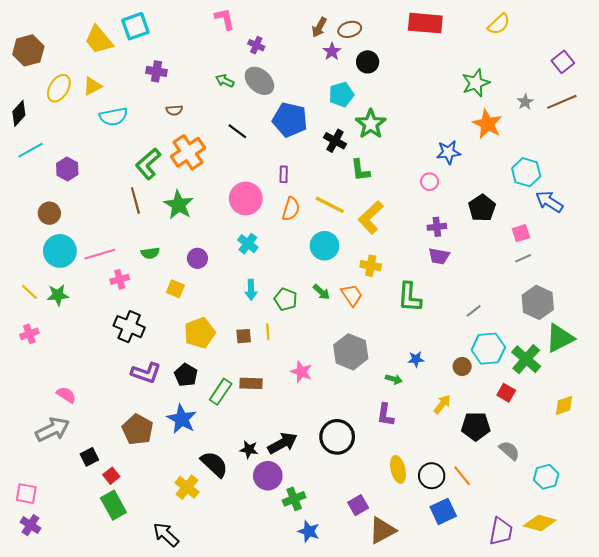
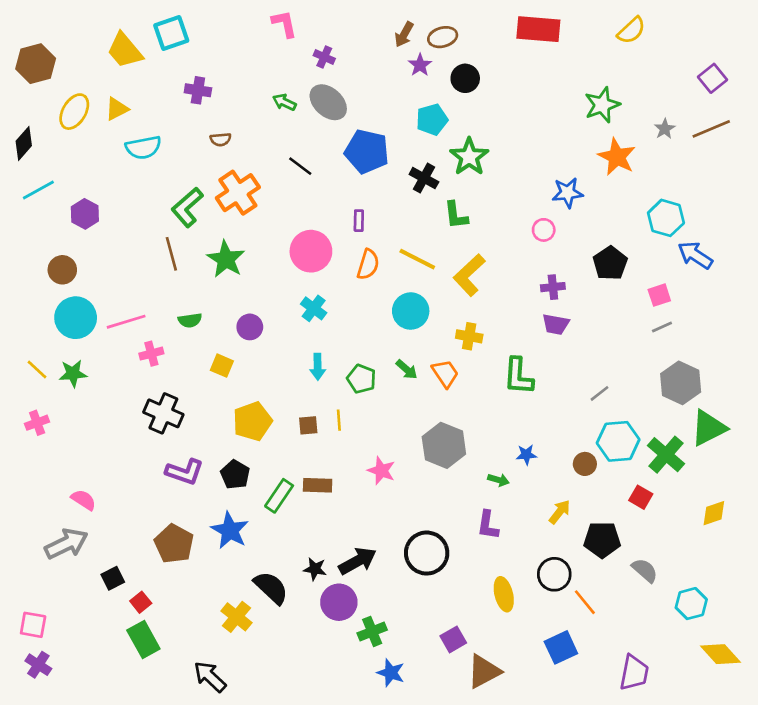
black circle: (432, 476) -> (554, 574), moved
yellow diamond: (540, 523) -> (720, 654), moved, turned 32

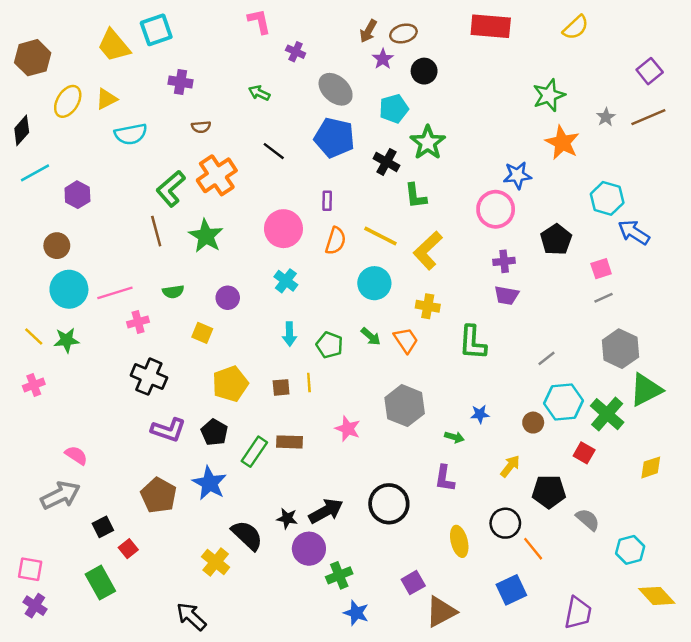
gray ellipse: (328, 102) -> (336, 89), moved
pink circle: (544, 230) -> (496, 209), size x1.8
green rectangle: (143, 639) -> (100, 583), moved

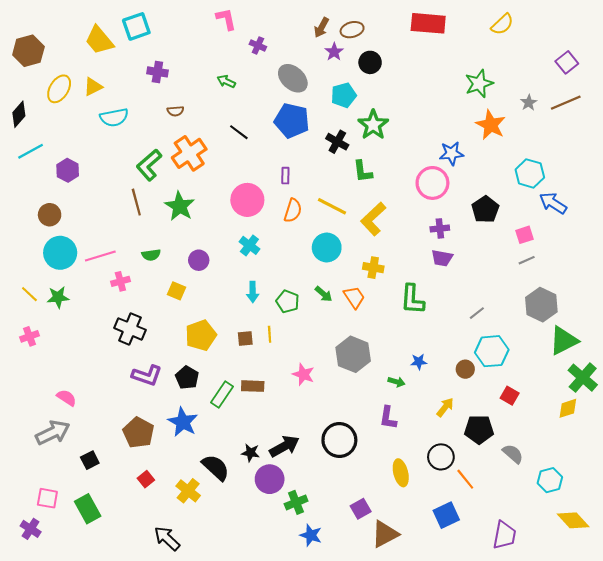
green cross: (607, 414) -> (583, 378), moved
red square: (128, 549) -> (146, 479), moved
pink square: (30, 569) -> (47, 498), moved

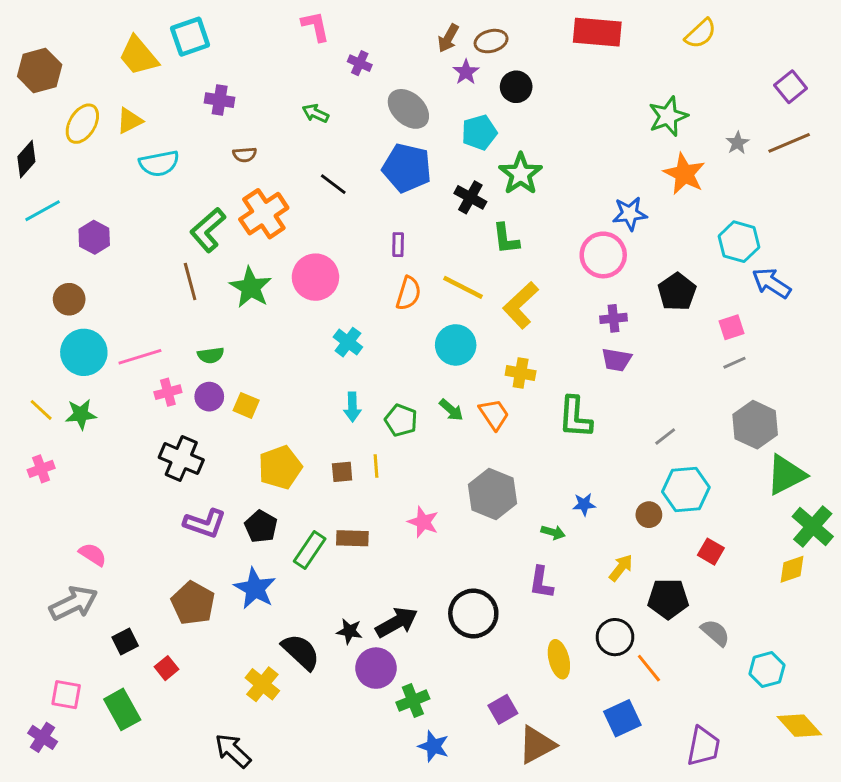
pink circle: (247, 200) -> (315, 277), moved
purple circle: (199, 260) -> (209, 397), moved
red square: (146, 479) -> (166, 668), moved

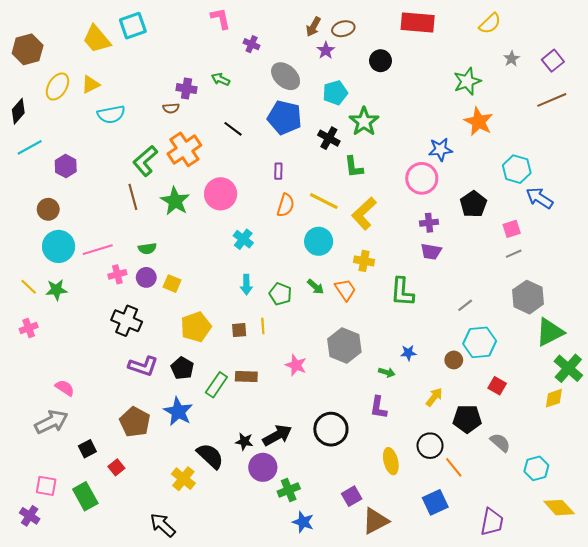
black circle: (516, 87) -> (381, 61), moved
purple cross: (220, 100) -> (186, 89), moved
gray star: (737, 143) -> (512, 59), moved

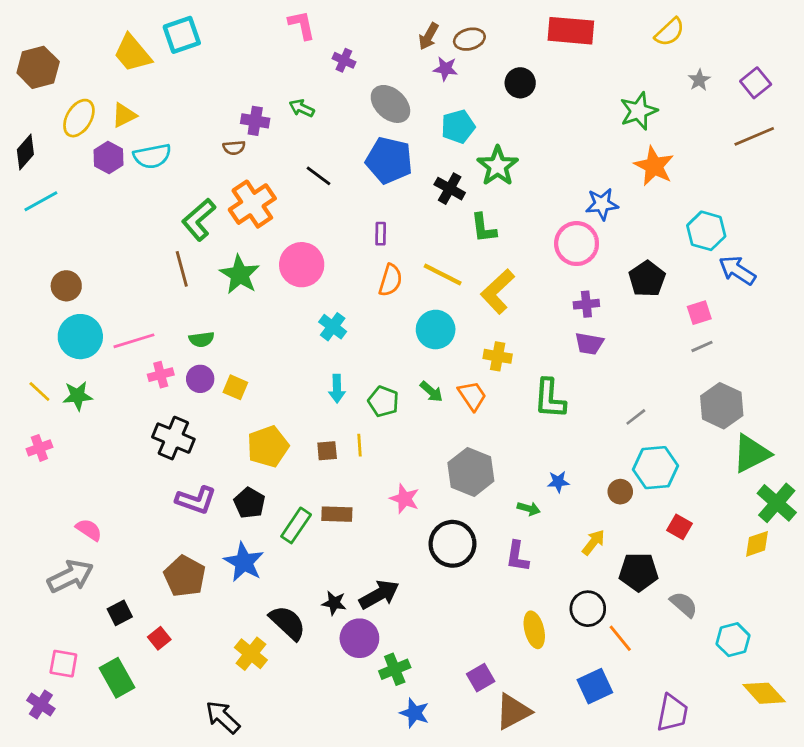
purple star: (326, 50) -> (445, 69), turned -30
purple hexagon: (66, 166) -> (109, 158), moved
black circle: (331, 429) -> (452, 544), moved

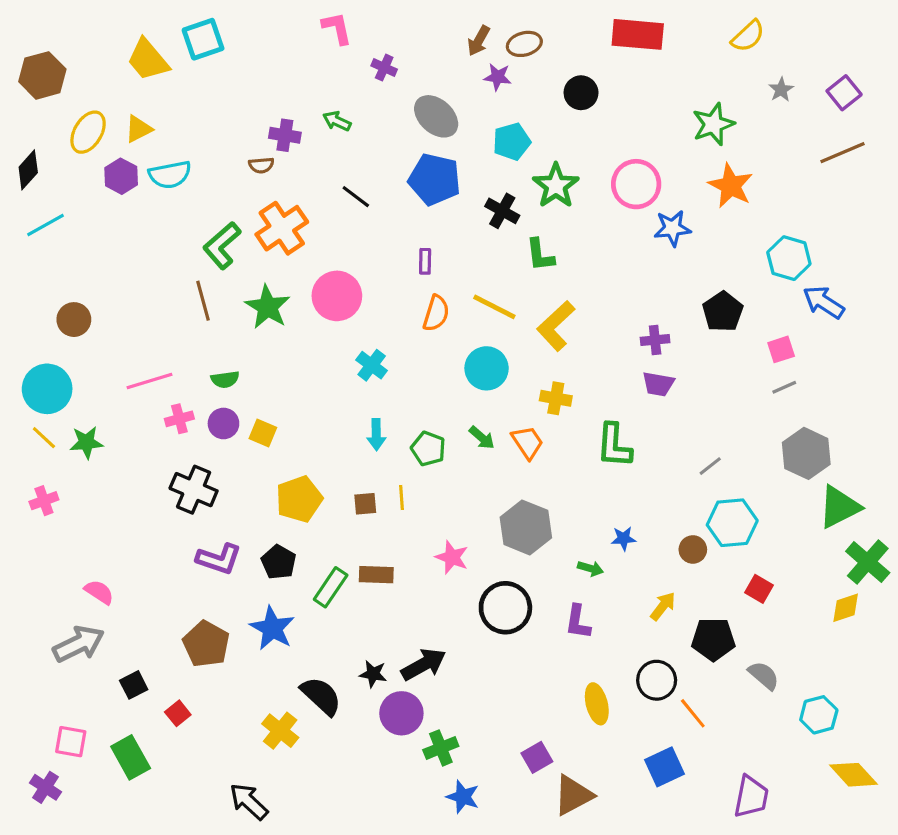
pink circle: (577, 244) -> (636, 184), moved
cyan circle: (80, 337) -> (47, 389), moved

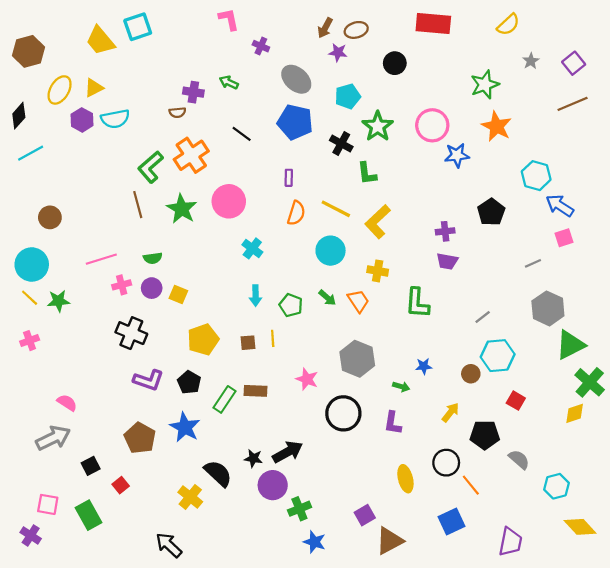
pink square: (781, 349) -> (564, 238), moved

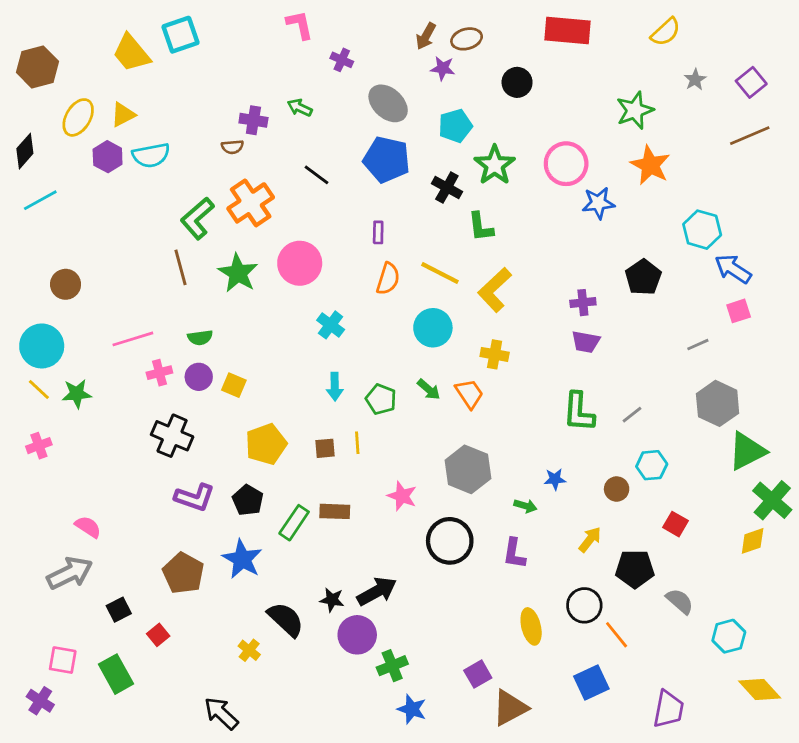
green L-shape: (417, 303) -> (579, 412), moved
cyan hexagon: (498, 356) -> (652, 465), size x0.7
yellow cross: (190, 497) -> (249, 650), size x0.7

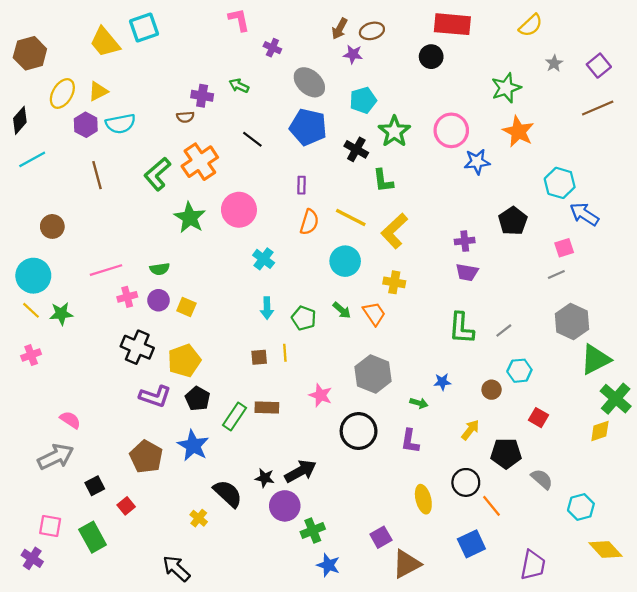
black circle: (517, 82) -> (431, 57), moved
brown line: (181, 267) -> (97, 175), moved
pink square: (739, 311) -> (564, 248), moved
yellow pentagon: (266, 444) -> (184, 361), moved

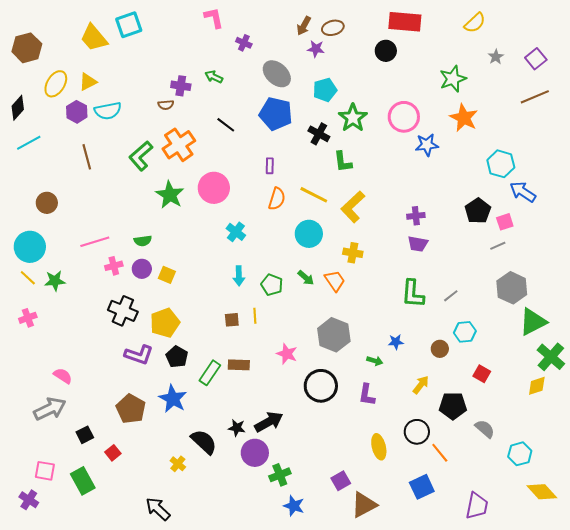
black pentagon: (513, 221) -> (478, 211), moved

